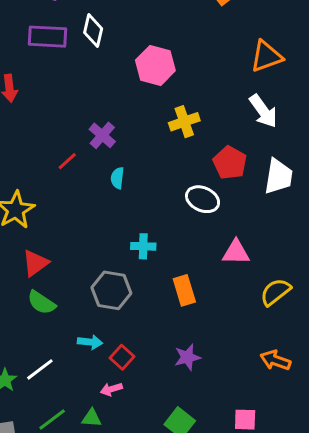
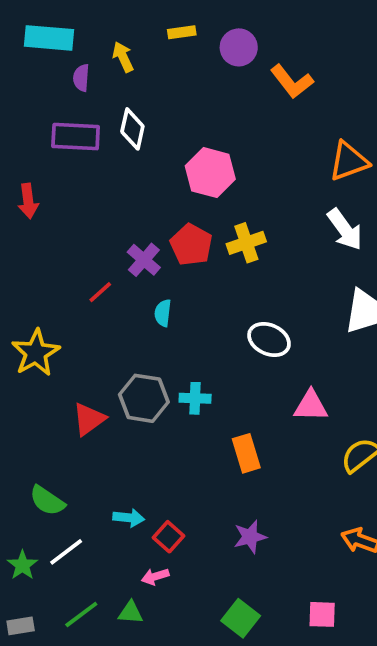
red pentagon: (230, 163) -> (191, 245), moved
red triangle: (35, 263) -> (89, 419), moved
gray hexagon: (111, 290) -> (144, 398), moved
green semicircle: (41, 303) -> (47, 501), moved

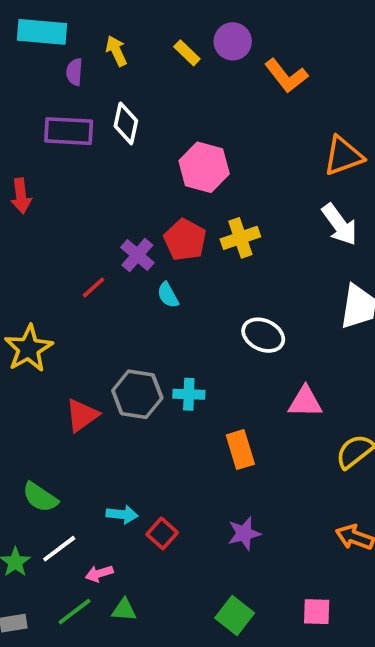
yellow rectangle: (182, 32) -> (187, 53), moved, turned 52
cyan semicircle: (163, 313) -> (168, 295), moved, turned -36
pink arrow: (155, 577) -> (99, 574), moved

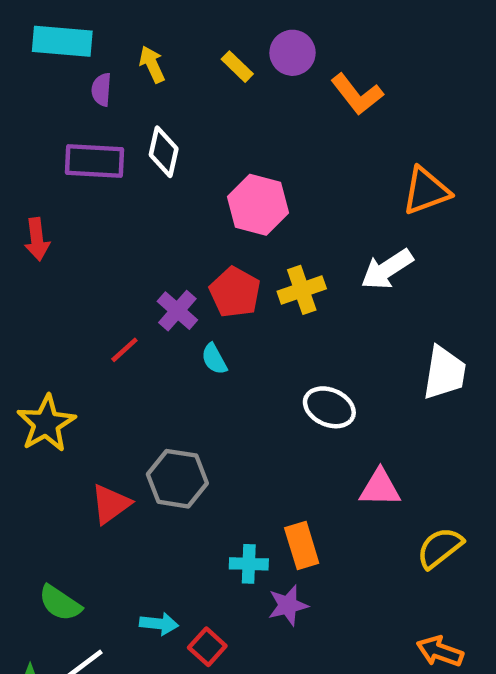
white arrow: (340, 224) -> (387, 269), moved, turned 93
cyan cross: (189, 394) -> (249, 564), moved
purple star: (244, 533) -> (288, 605), moved

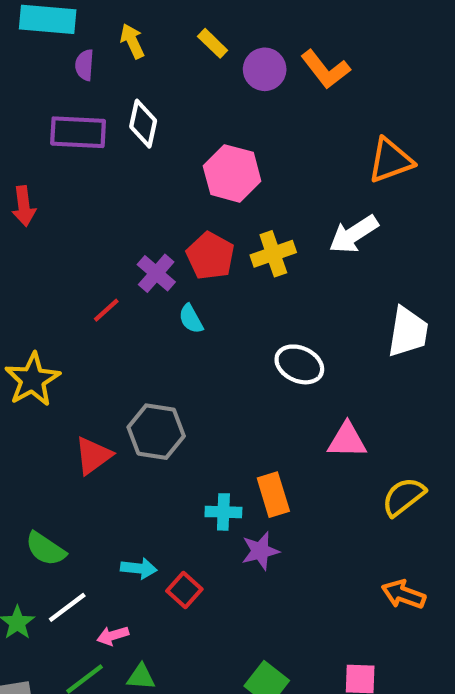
purple circle: (293, 53) -> (265, 69), moved

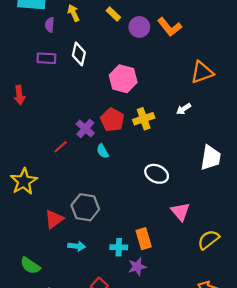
purple rectangle: (78, 132) -> (46, 58), size x0.7
white arrow: (354, 234) -> (184, 109), size x0.6
pink triangle: (347, 440) -> (180, 212), turned 48
cyan arrow: (139, 568) -> (77, 246), moved

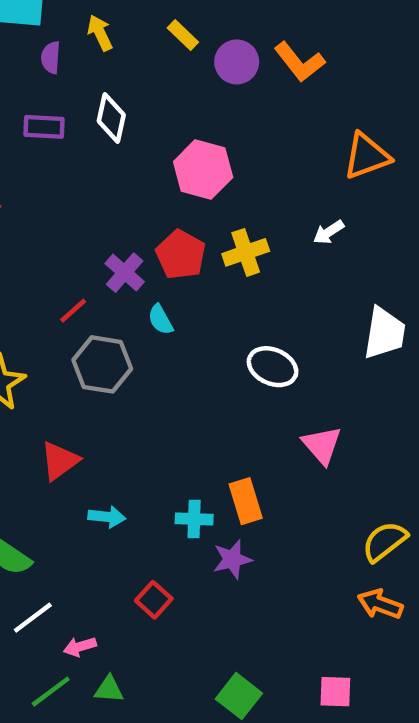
gray hexagon: (85, 207) -> (102, 364), moved
yellow semicircle: (208, 240) -> (385, 541), moved

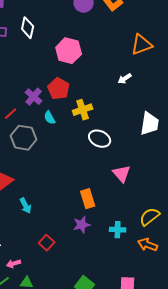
yellow cross: (246, 252) -> (83, 110), moved
cyan arrow: (107, 517) -> (26, 206), turned 56
cyan cross: (194, 519) -> (118, 230), moved

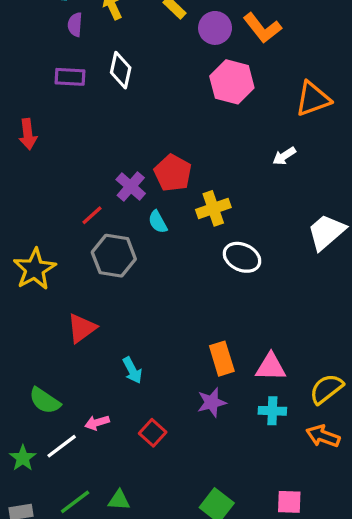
pink hexagon: (69, 51) -> (232, 82), moved
white trapezoid: (150, 124) -> (326, 232), turned -140
pink triangle: (122, 174) -> (271, 367), moved, turned -48
cyan arrow: (26, 206) -> (132, 370), moved
pink arrow: (14, 264) -> (97, 423), moved

